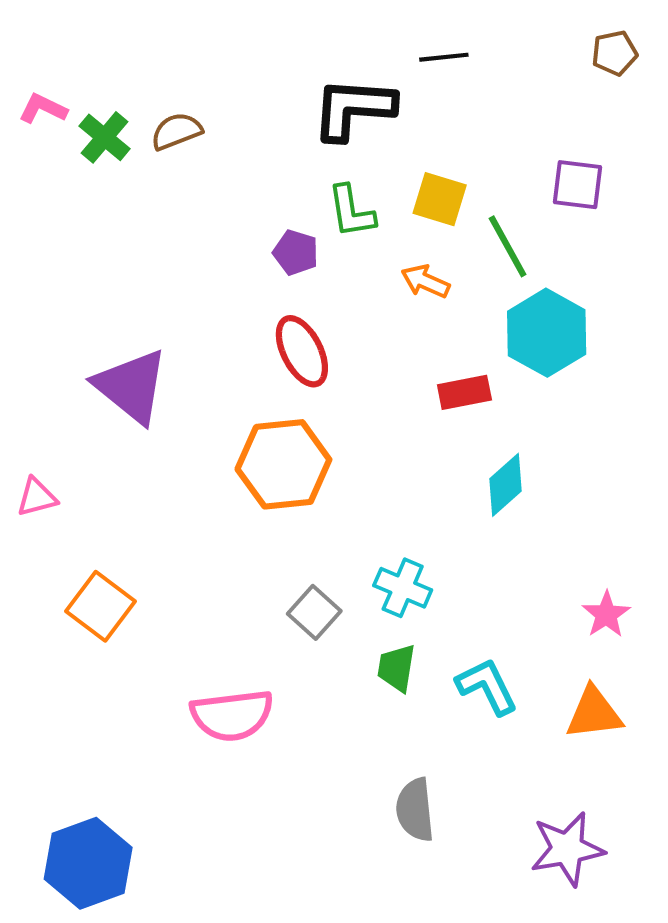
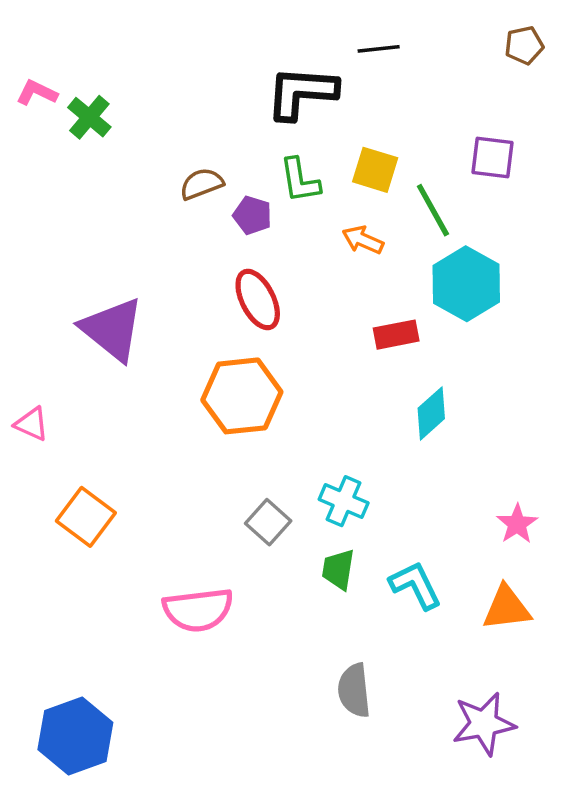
brown semicircle: (177, 131) -> (202, 184), moved
pink triangle: (37, 497) -> (32, 424), turned 39

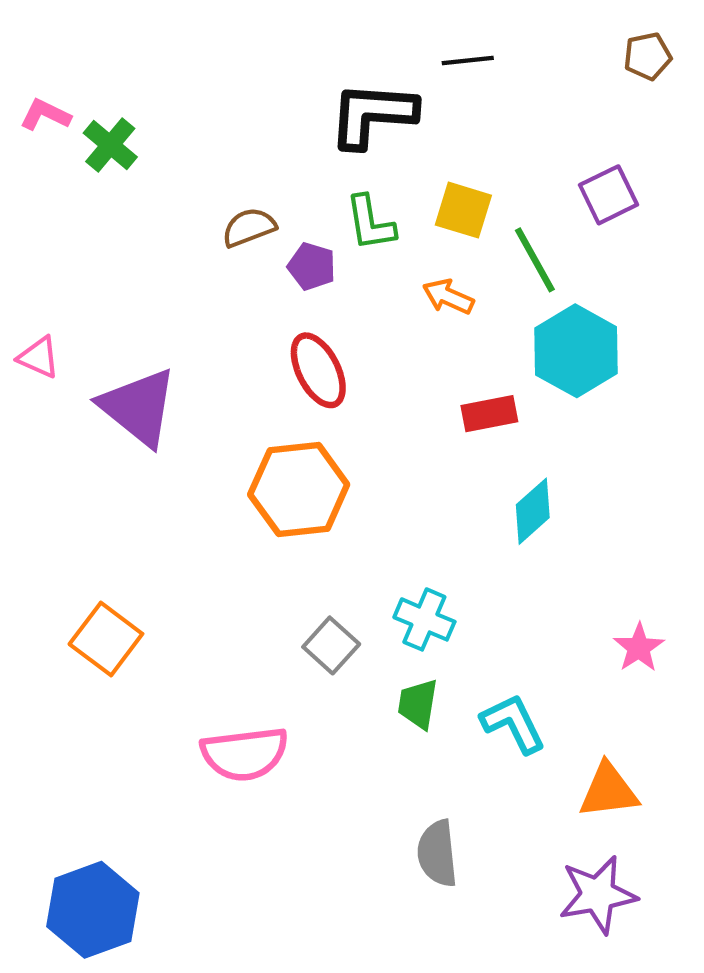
purple square: (493, 158) -> (609, 195), turned -33
pink triangle: (32, 424) -> (39, 357), moved
orange triangle: (507, 608) -> (609, 791), moved

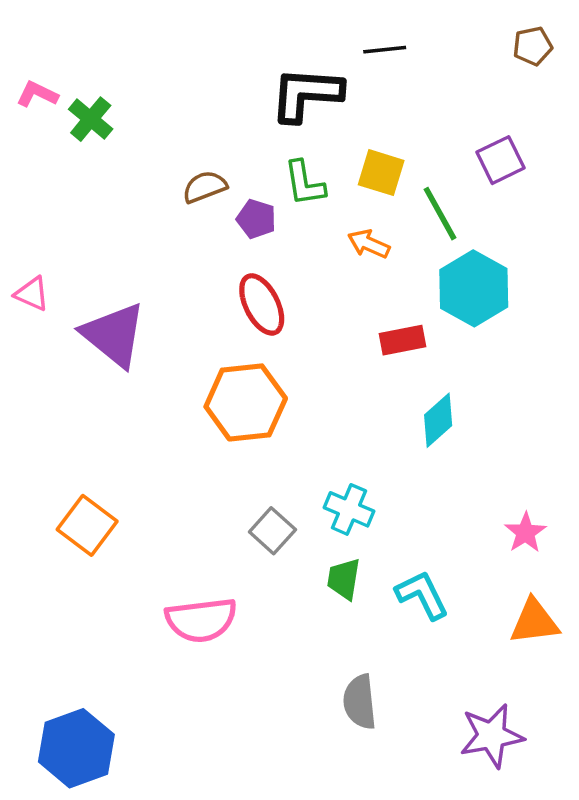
orange triangle: (609, 791) -> (534, 622), moved

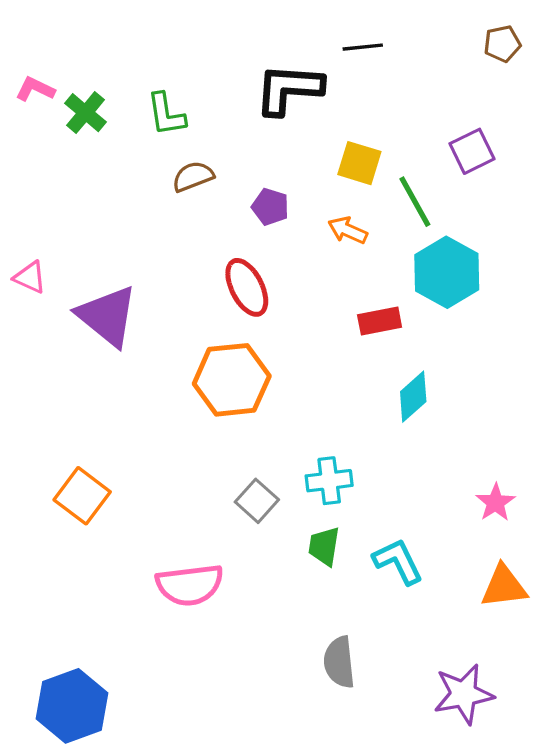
green L-shape: (304, 183) -> (166, 114), moved
purple pentagon: (256, 219) -> (270, 207), moved
cyan cross: (349, 509) -> (329, 481), turned -30

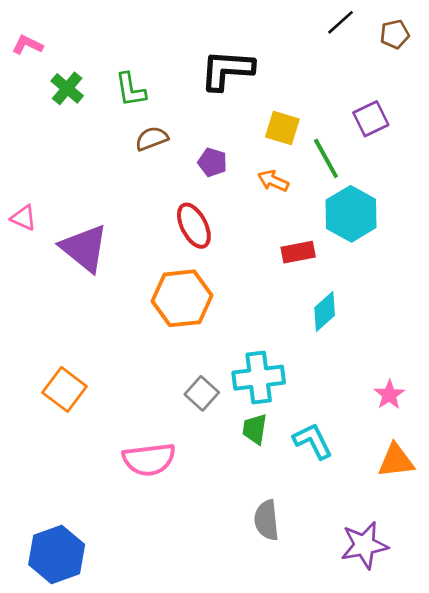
black line: (363, 47) -> (340, 22), moved, turned -36
pink L-shape: (35, 89) -> (28, 45), moved
cyan cross: (329, 481) -> (259, 378), size x1.4

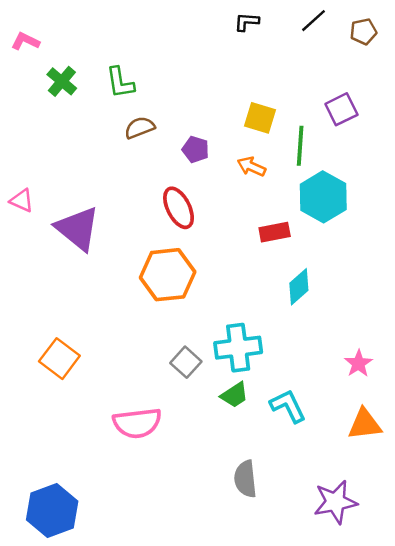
black L-shape: (227, 70) -> (247, 22), moved, size x0.5
green line: (326, 158) -> (300, 146), turned 33
green trapezoid: (255, 429) -> (234, 395), turned -132

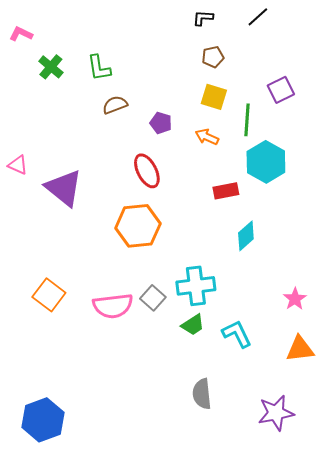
brown pentagon: (363, 32) -> (213, 57), moved
pink semicircle: (137, 423) -> (113, 306), moved

